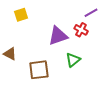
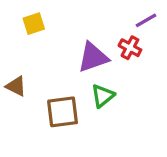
green triangle: (73, 60) -> (103, 96), moved

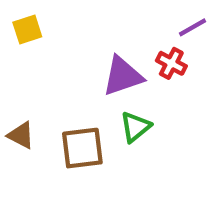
yellow square: (34, 24) -> (27, 29), moved
brown triangle: (16, 86) -> (21, 135), moved

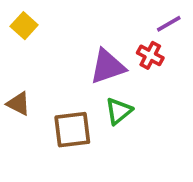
yellow square: (27, 29) -> (24, 26), turned -30
brown triangle: (21, 135) -> (18, 104), moved

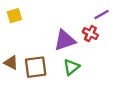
yellow square: (24, 26) -> (14, 16), turned 32
brown square: (72, 130) -> (36, 67), moved

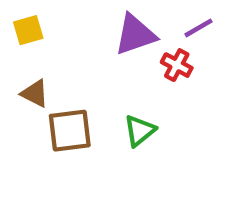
purple triangle: (65, 40) -> (135, 35), moved
brown triangle: (11, 63) -> (35, 93), moved

